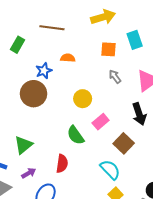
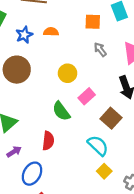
blue star: (44, 71) -> (24, 35), moved

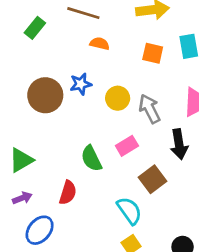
orange semicircle: (51, 32) -> (100, 44), moved
blue star: (24, 35) -> (81, 84), moved
gray arrow: (100, 50) -> (150, 109), moved, size x1.5
yellow circle: (68, 73) -> (118, 98), moved

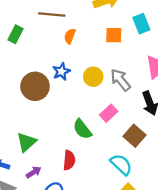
orange semicircle: (100, 44) -> (70, 36), turned -70

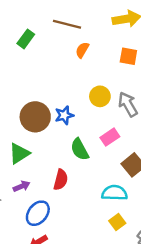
blue star: (61, 71) -> (64, 115), moved
brown circle: (35, 86) -> (35, 117), moved
cyan semicircle: (121, 164) -> (115, 193), turned -50

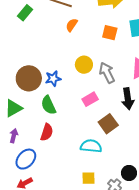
green semicircle: (80, 149) -> (48, 105), moved
purple arrow: (22, 186) -> (14, 136), turned -56
yellow square: (117, 222) -> (89, 178), moved, turned 32

